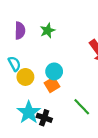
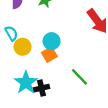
black cross: (44, 118) -> (42, 88), turned -32

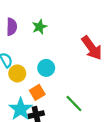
orange square: (49, 55) -> (37, 92), moved

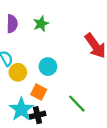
orange square: (37, 92) -> (39, 92), turned -32

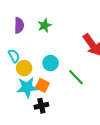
green line: (77, 104) -> (76, 77), moved
cyan star: (21, 109) -> (27, 87), moved, turned 30

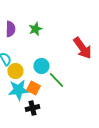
green line: (76, 77) -> (56, 80), moved

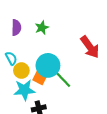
cyan circle: (41, 66) -> (48, 65), size x1.5
orange square: (33, 88) -> (40, 78), moved

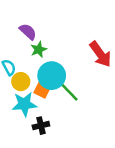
purple semicircle: (16, 28) -> (28, 32), moved, turned -49
green star: (42, 28) -> (39, 49), moved

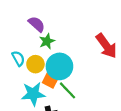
yellow circle: (21, 82) -> (35, 64), moved
green line: (69, 92) -> (67, 90), moved

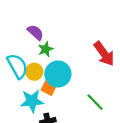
cyan semicircle: (18, 58) -> (17, 66), size x1.6
green line: (67, 90) -> (95, 102), moved

